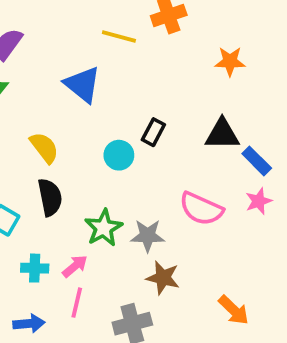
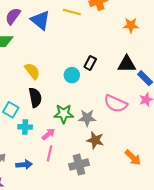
blue triangle: (83, 84) -> (40, 20), moved
green star: (104, 228) -> (64, 114), turned 30
cyan cross: (35, 268) -> (25, 127), moved

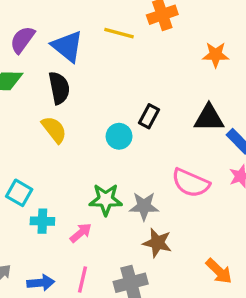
black semicircle: (35, 97) -> (59, 88), moved
pink line: (49, 153) -> (82, 279), moved

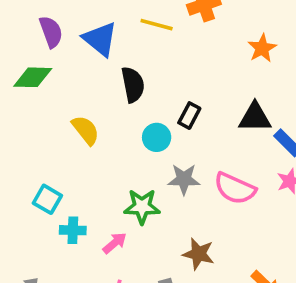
purple semicircle: (22, 40) -> (51, 32), turned 124
orange star: (216, 55) -> (262, 48), turned -30
black semicircle: (59, 88) -> (133, 85), moved
gray star: (144, 206) -> (184, 179), moved

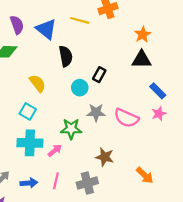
black triangle: (255, 117) -> (142, 59), moved
cyan square: (47, 199) -> (28, 111), moved
cyan cross: (73, 230) -> (30, 143), size x1.6

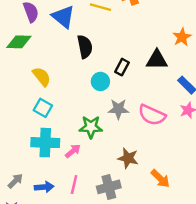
orange star: (143, 35) -> (182, 37), moved
black triangle: (142, 59) -> (157, 60), moved
yellow semicircle: (37, 83) -> (42, 77), moved
orange arrow: (145, 175) -> (160, 179), moved

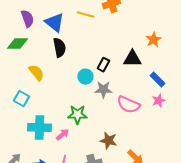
black semicircle: (85, 47) -> (59, 48), moved
cyan square: (43, 108) -> (21, 99), moved
gray star: (118, 109) -> (103, 90), moved

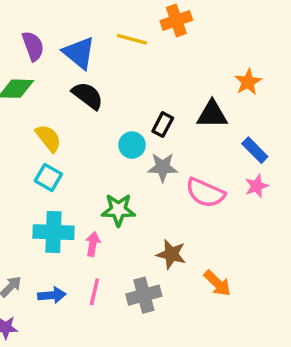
black semicircle: (59, 48) -> (88, 96), turned -42
cyan square: (21, 99) -> (48, 177), moved
pink arrow: (62, 135) -> (93, 244), turned -40

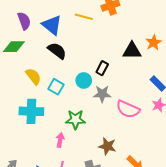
black triangle: (212, 114) -> (132, 51), moved
cyan square: (48, 177) -> (56, 87), moved
cyan cross: (53, 232) -> (31, 111), moved

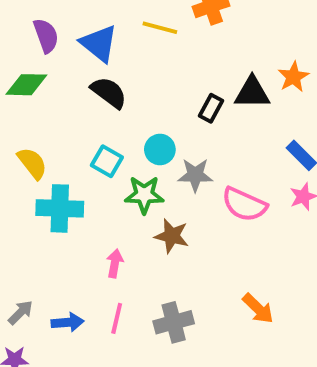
black rectangle: (102, 68) -> (211, 108), moved
yellow semicircle: (33, 76) -> (32, 163), moved
green star: (75, 120) -> (144, 195), moved
brown star: (107, 146) -> (172, 236), moved

